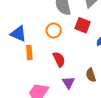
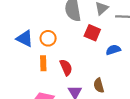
orange circle: (54, 31) -> (48, 38), moved
orange rectangle: (29, 52) -> (43, 63), moved

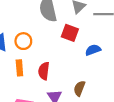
red semicircle: (66, 67) -> (44, 71), turned -147
brown semicircle: (99, 85) -> (79, 88), turned 40

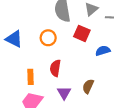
orange circle: (23, 41) -> (48, 38), moved
orange rectangle: (19, 68) -> (31, 77), moved

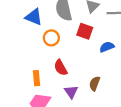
blue triangle: (14, 39) -> (34, 17), moved
red semicircle: (55, 68) -> (61, 68), turned -35

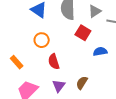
orange circle: (51, 38) -> (42, 40), moved
orange rectangle: (36, 78) -> (17, 62), moved, turned -48

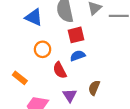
red square: (83, 33) -> (76, 35), moved, turned -35
blue semicircle: (100, 51) -> (78, 56), moved

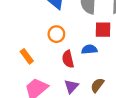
red square: (76, 35) -> (103, 30), moved

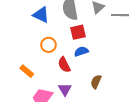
red square: (103, 30) -> (78, 32), moved
purple triangle: (71, 86) -> (65, 89), moved

